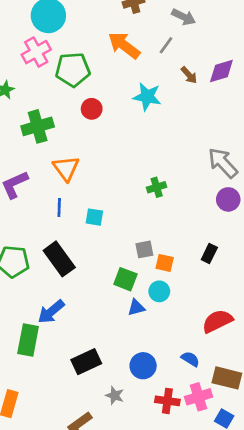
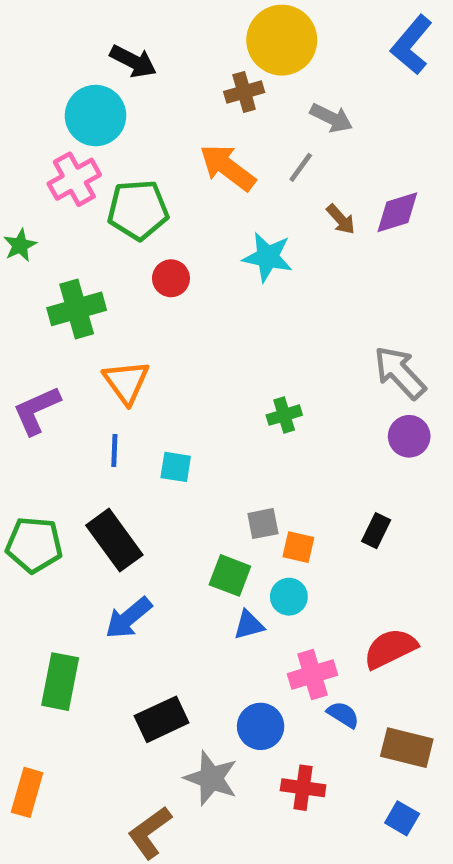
blue arrow: (51, 312) -> (129, 618), moved
gray star: (115, 395) -> (211, 778), size x1.6
pink cross: (198, 397) -> (312, 674), moved

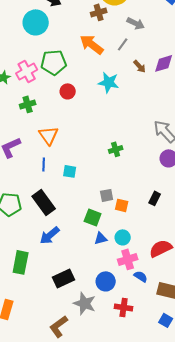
pink cross: (74, 179) -> (27, 71), moved
green cross: (77, 309) -> (28, 104), size x0.7
cyan circle: (289, 597) -> (123, 237), moved

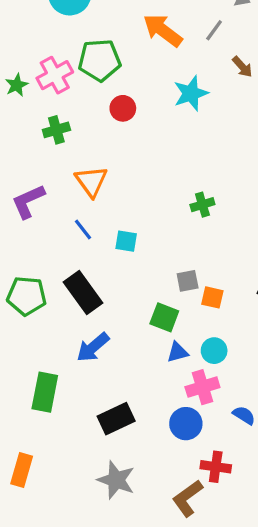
cyan star: (109, 82) -> (191, 93), turned -30
blue line: (44, 164) -> (83, 229), turned -40
pink cross: (128, 259) -> (202, 387), moved
gray star: (85, 303) -> (116, 480), moved
brown L-shape: (59, 326) -> (188, 498), moved

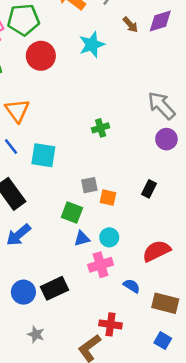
red circle: (123, 108) -> (41, 56), size x1.5
cyan square: (126, 241) -> (43, 155), size x1.5
black rectangle: (116, 419) -> (55, 288), moved
blue circle: (186, 424) -> (23, 292), moved
gray star: (116, 480) -> (36, 334), size x0.6

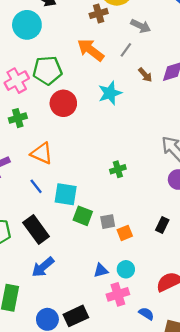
orange triangle: (17, 110) -> (42, 153), turned -30
orange square: (108, 198) -> (125, 233), turned -35
green square: (72, 212) -> (83, 216), moved

